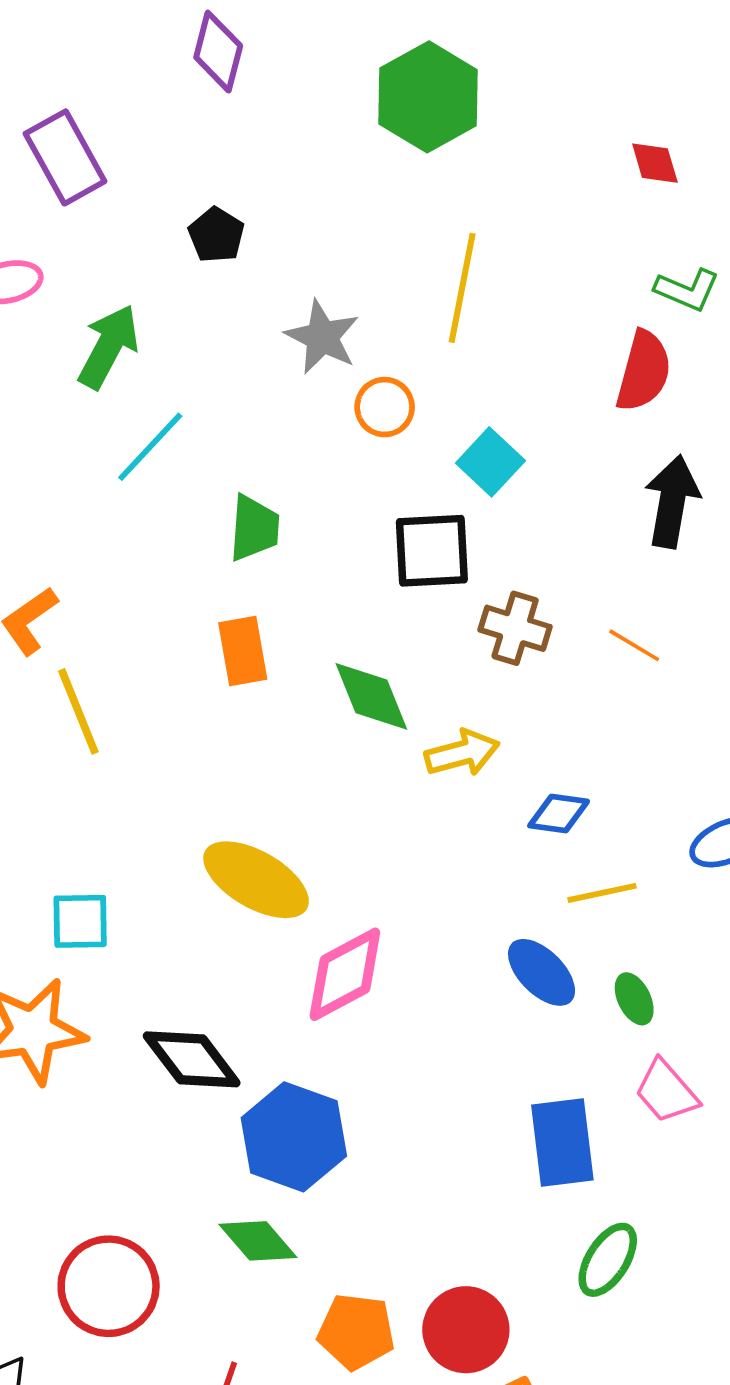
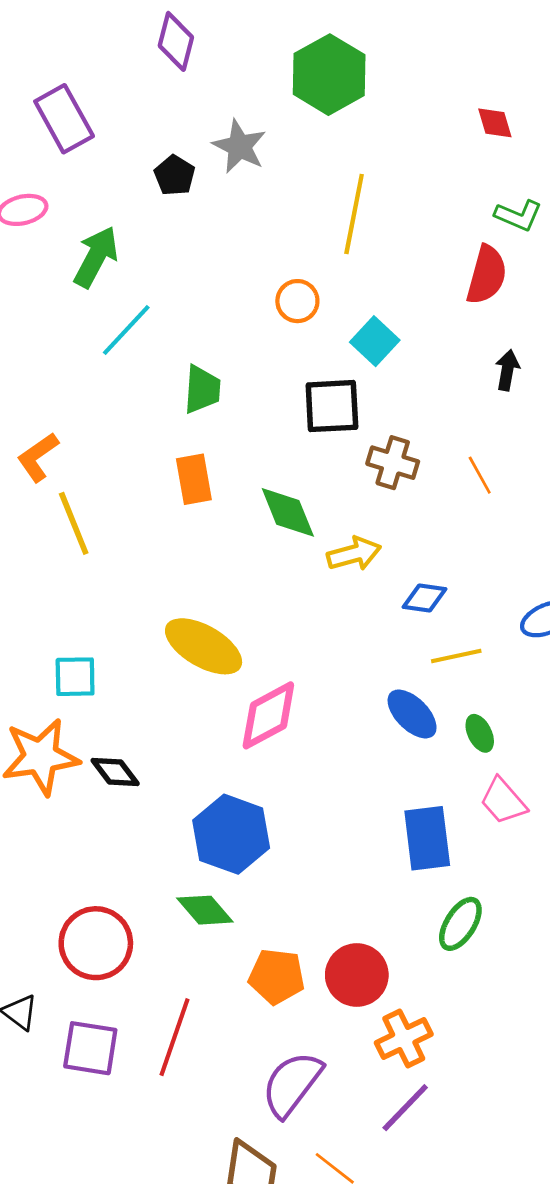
gray star: (322, 337) -> (239, 146), moved
black arrow: (672, 502) -> (507, 370), size x0.6
orange line: (634, 645) -> (480, 475), turned 30
black diamond: (192, 1059) -> (115, 772), moved, size x0.7

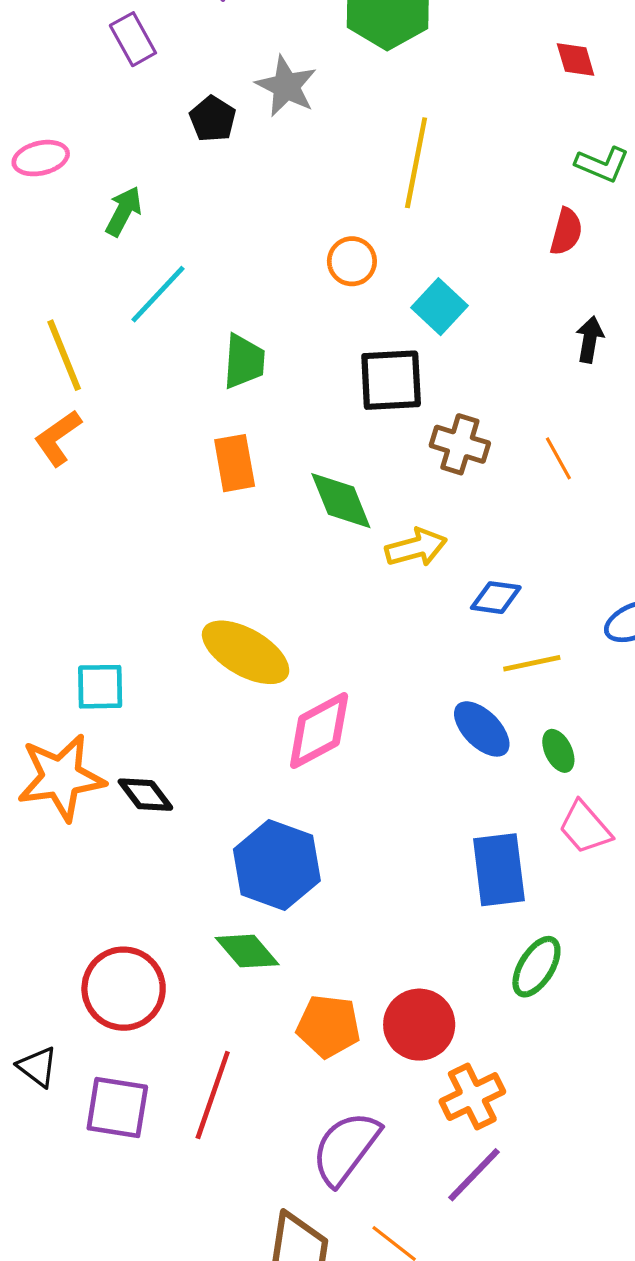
purple rectangle: (64, 119) -> (133, 39), moved, size x0.7
green arrow: (96, 257) -> (124, 211), size x0.7
red semicircle: (487, 275) -> (566, 232), size x0.7
yellow line: (74, 523) -> (64, 355), moved

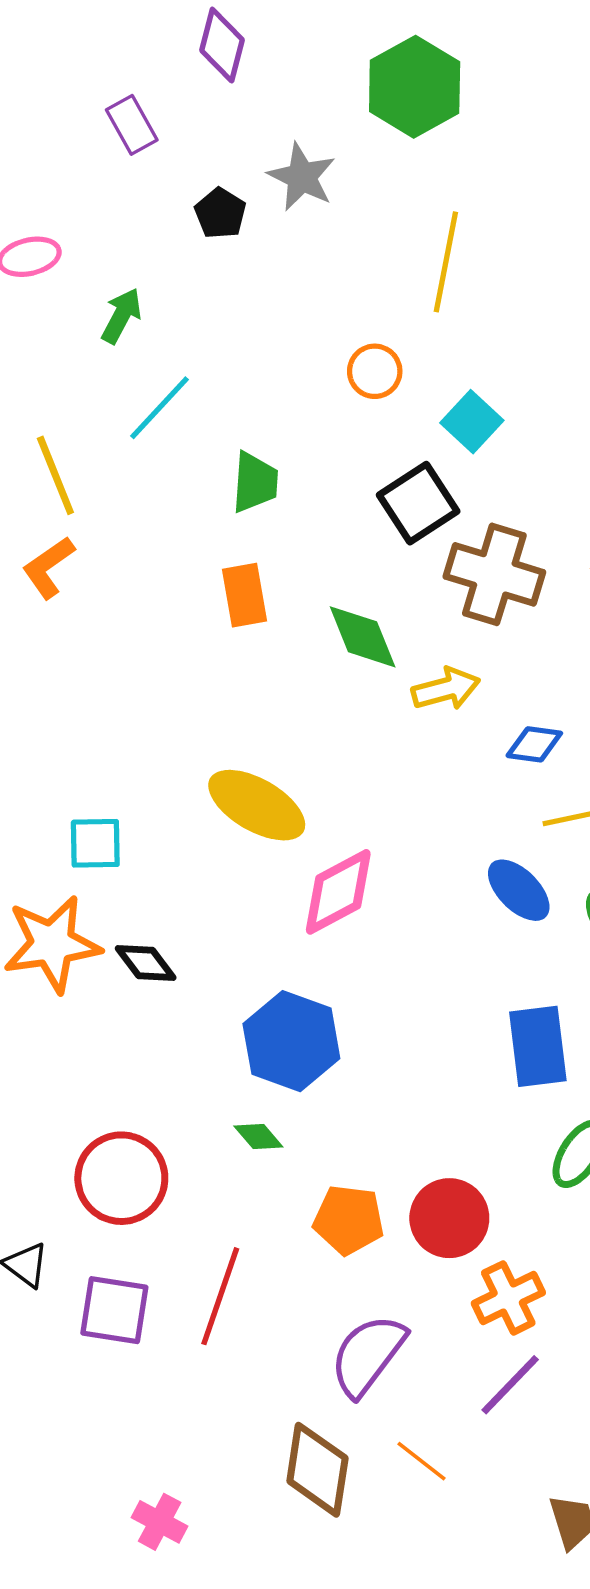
black square: (391, 380) -> (418, 503), turned -30
brown cross: (460, 444) -> (494, 574), size x1.5
green diamond: (247, 951) -> (258, 1137), size x0.7

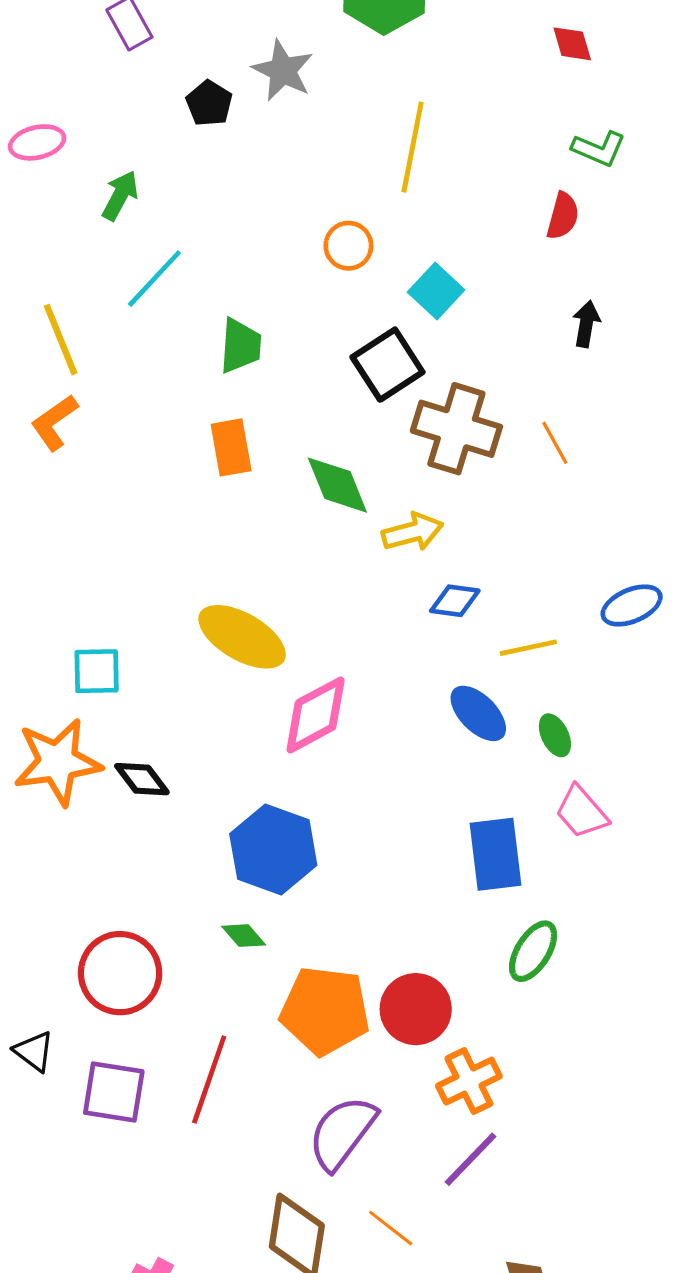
blue diamond: (534, 744) -> (455, 601), moved
orange pentagon: (349, 1220) -> (325, 1011), size x1.4

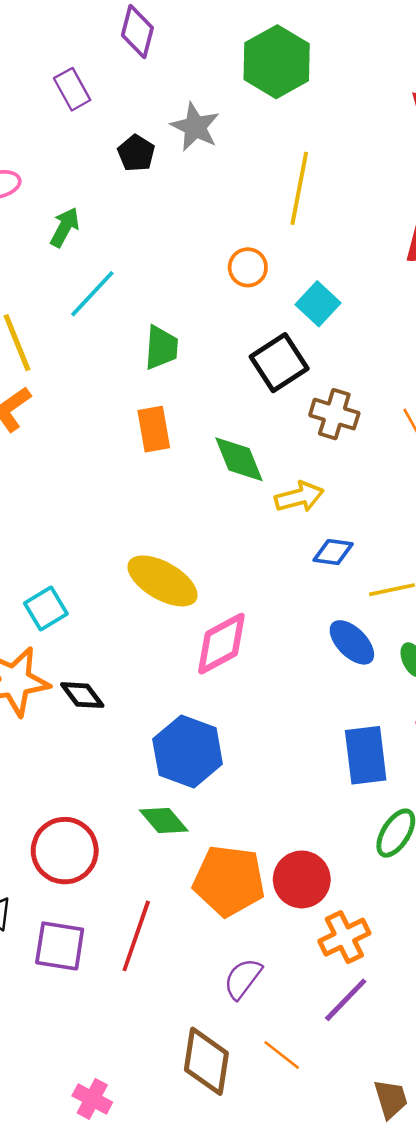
brown cross: (456, 429) -> (334, 414), size x0.7
cyan square: (97, 671) -> (46, 609), turned -30
green diamond: (244, 936) -> (164, 820), size x1.4
purple semicircle: (342, 1133) -> (243, 979), size x0.7

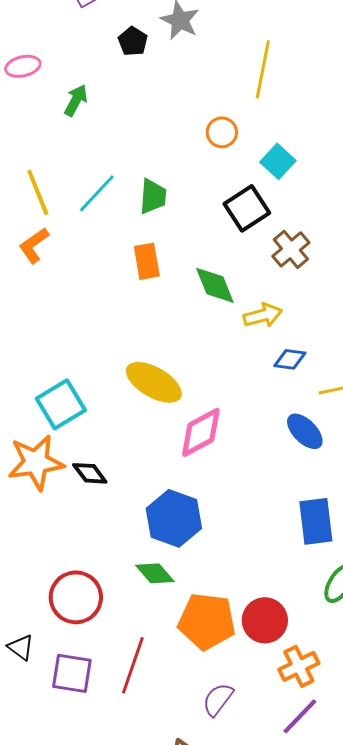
cyan line: (92, 294) -> (97, 193), moved
brown cross: (334, 414) -> (291, 249), turned 33
cyan square: (46, 609) -> (61, 404), size x1.4

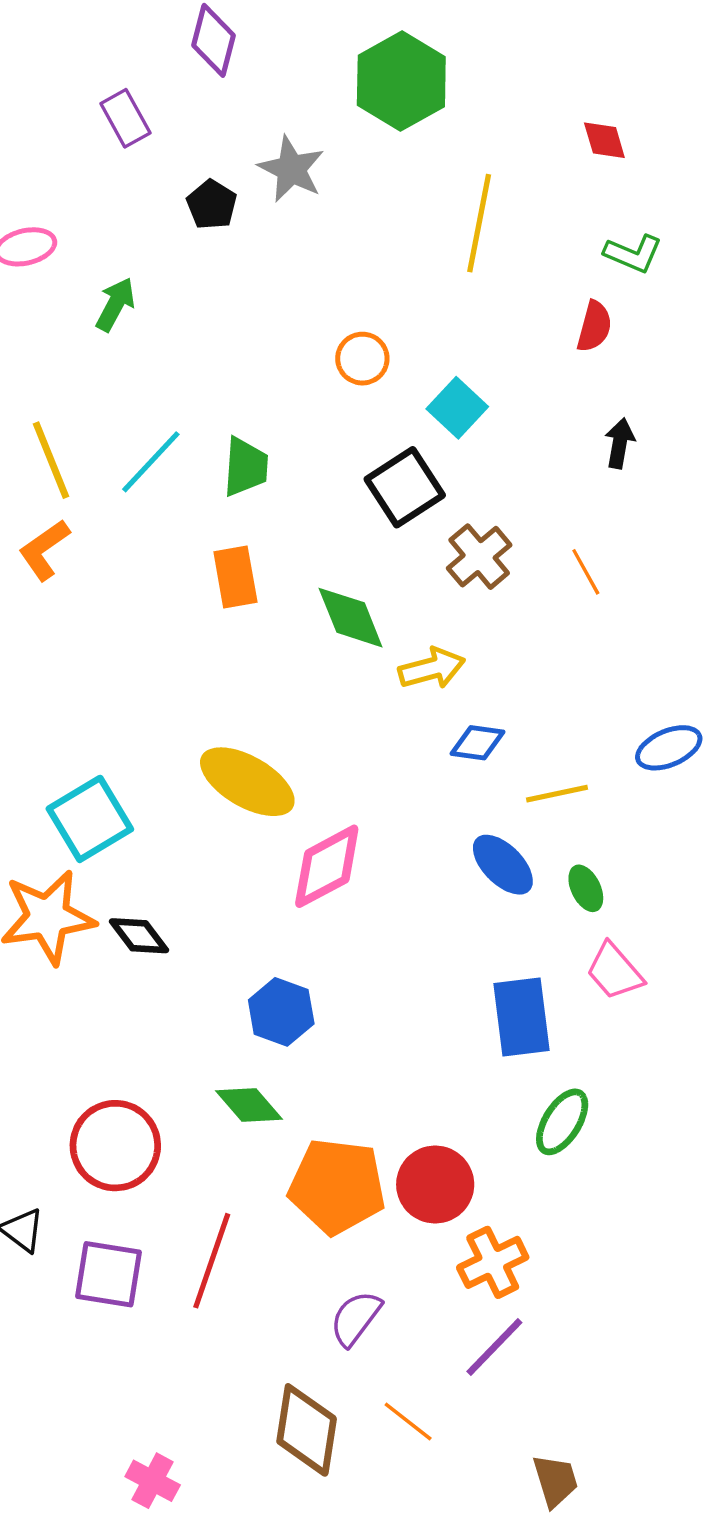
yellow line: (263, 69) -> (479, 223), moved
blue hexagon: (174, 518) -> (281, 1012), size x0.7

